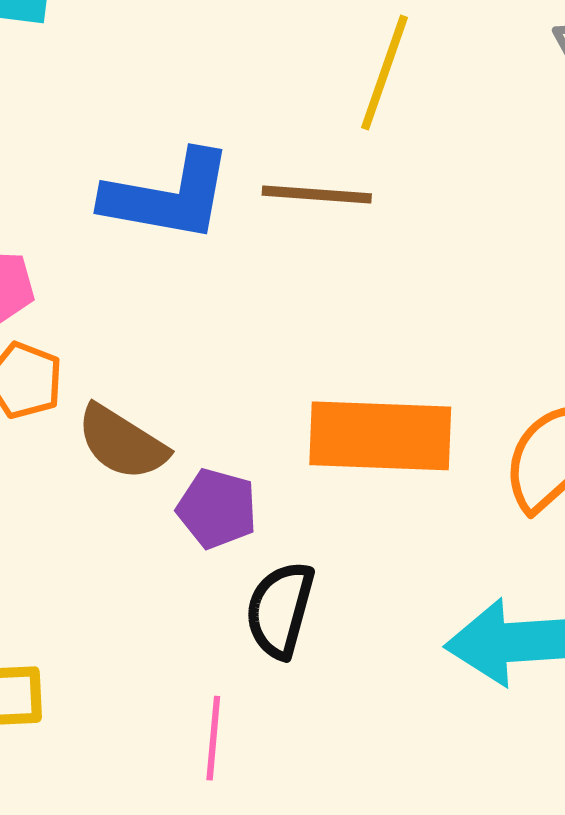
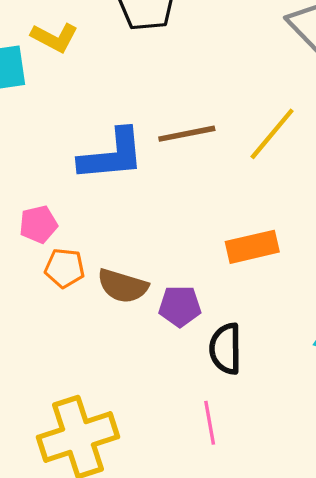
yellow line: (385, 72) -> (272, 134), moved, turned 36
orange rectangle: (380, 436) -> (252, 247), size x0.7

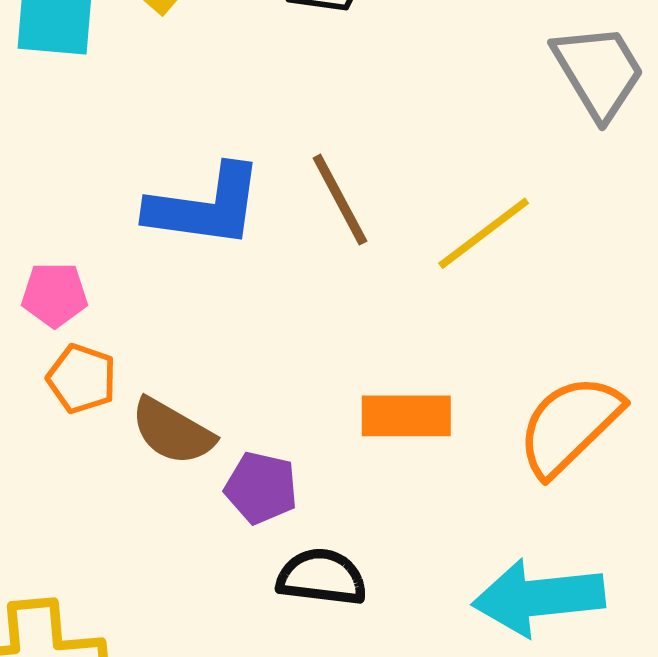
brown line: (187, 134) -> (340, 200), turned 60
black semicircle: (226, 349) -> (322, 577), turned 84

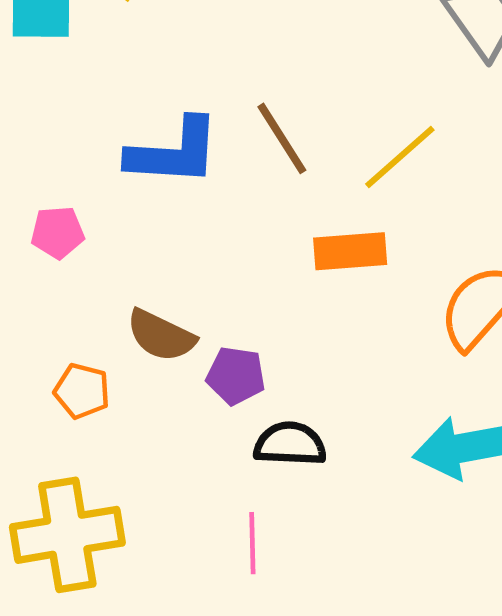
orange pentagon: (82, 379) -> (82, 391), moved
orange rectangle: (406, 416) -> (350, 251), moved

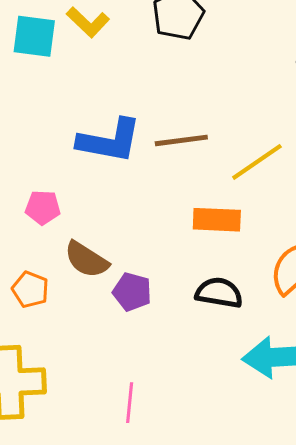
brown line: (282, 138) -> (181, 140), turned -72
pink pentagon: (58, 232) -> (43, 207), moved
black semicircle: (290, 444) -> (219, 293), moved

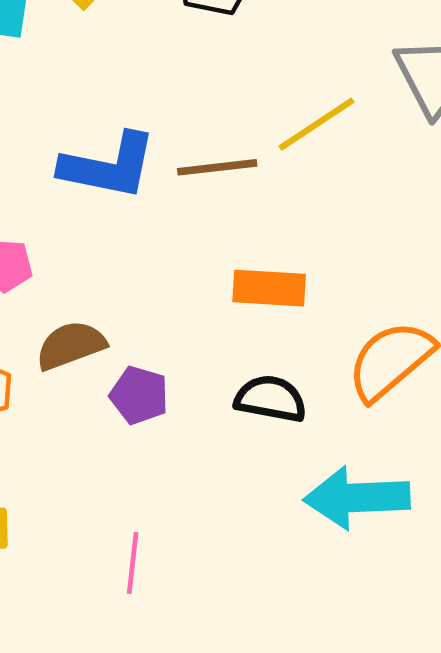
yellow line: (257, 162) -> (317, 124), moved
brown semicircle: (86, 260) -> (71, 345), turned 126

